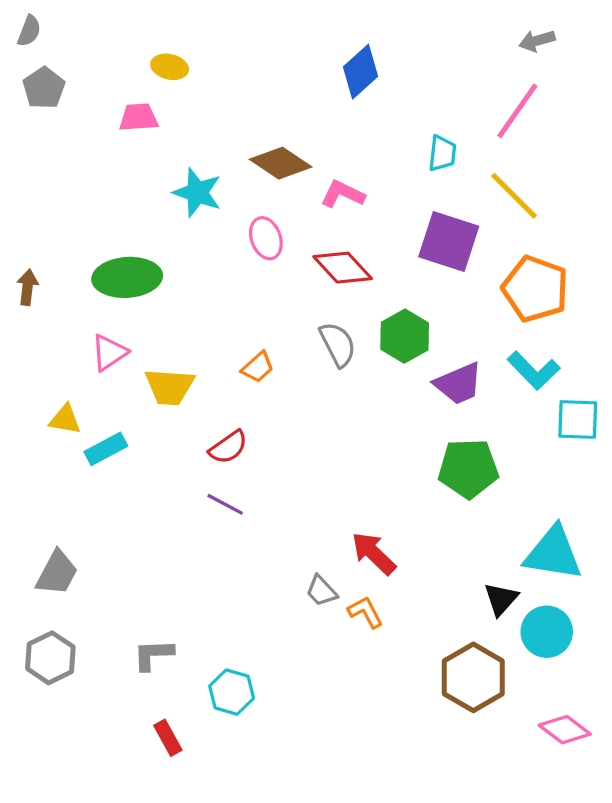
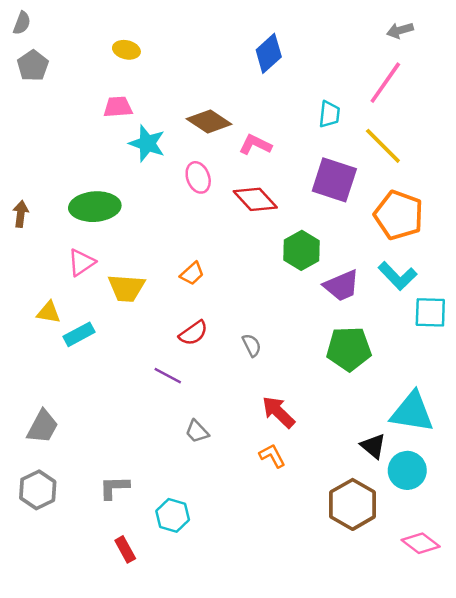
pink trapezoid: (139, 117) -> (118, 107), moved
gray semicircle: (338, 344) -> (252, 345), moved, size x0.7
red semicircle: (228, 447) -> (193, 333), moved
gray trapezoid: (321, 591) -> (197, 432), moved
black triangle: (501, 599) -> (373, 446), turned -32

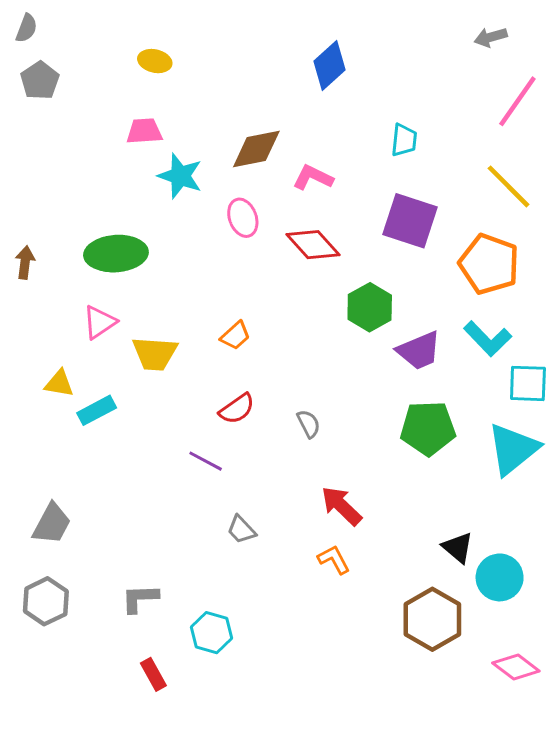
pink line: (385, 83) -> (517, 101), moved
brown diamond: (209, 122) -> (256, 149), turned -45
yellow line: (383, 146) -> (509, 186), moved
cyan triangle: (412, 412) -> (513, 449), moved, turned -48

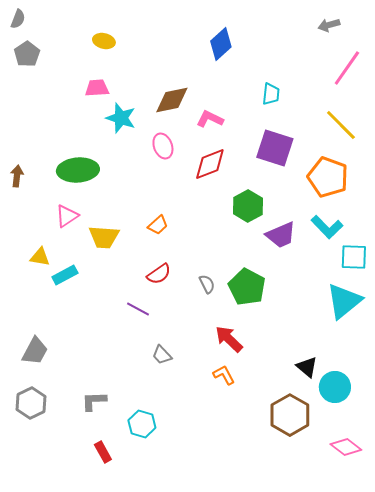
red diamond: (313, 245) -> (210, 164), turned -69
green pentagon: (428, 428) -> (247, 287), moved, turned 30

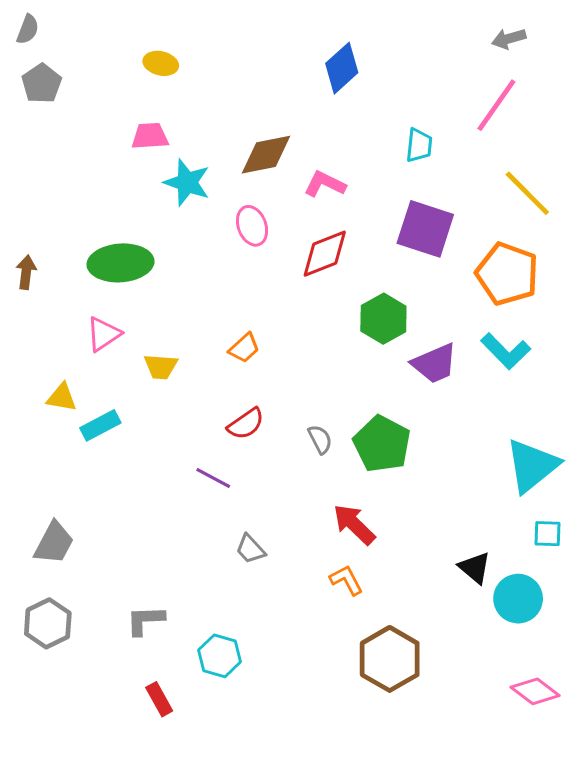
pink line: (347, 68) -> (496, 105), moved
yellow trapezoid: (104, 237) -> (161, 367), size x0.7
cyan square: (354, 257) -> (547, 534), moved, size x0.7
brown hexagon: (290, 415) -> (390, 659), moved

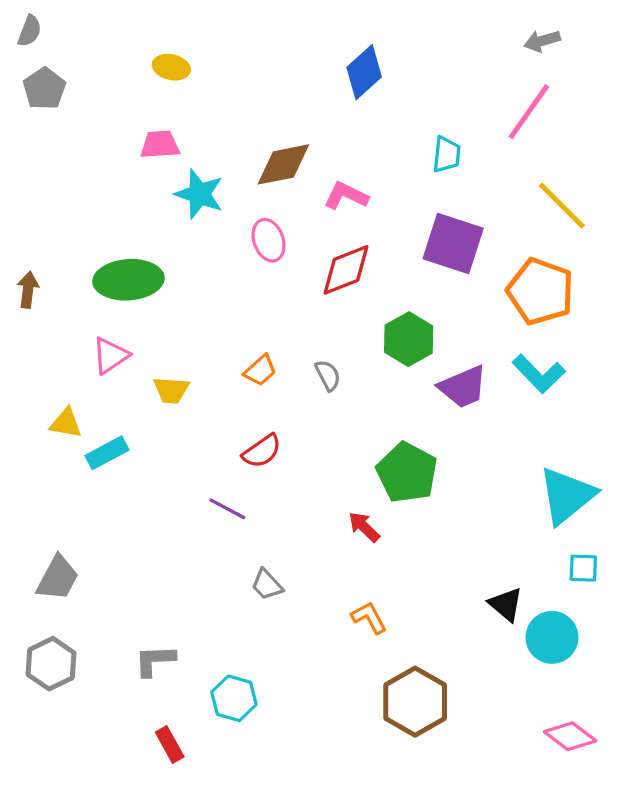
gray semicircle: (320, 439) -> (328, 375), moved
red arrow: (354, 524) -> (364, 527), moved, size x0.7

